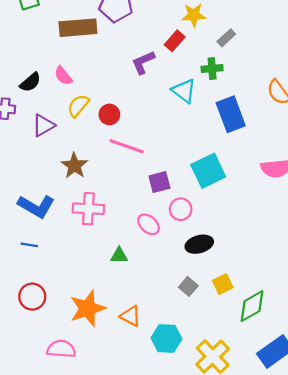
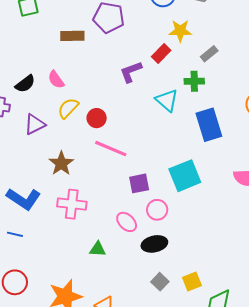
brown rectangle: (78, 28) -> (72, 36), size x0.7
black ellipse: (199, 244) -> (154, 244), moved

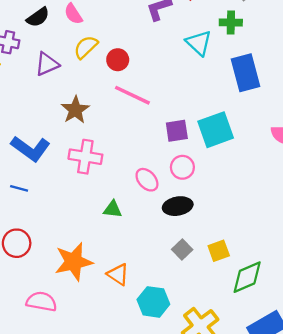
purple square: (139, 183) -> (177, 131), moved

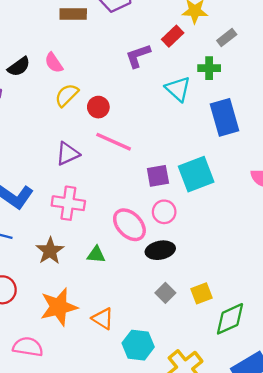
purple triangle: (47, 64) -> (68, 154), moved
brown star: (75, 110) -> (50, 251), moved
pink ellipse: (147, 180) -> (129, 225), size x1.4

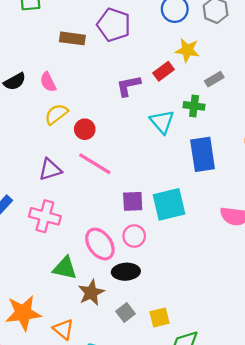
brown star: (50, 251) -> (91, 293), moved
green triangle: (96, 255) -> (65, 268), size x1.4

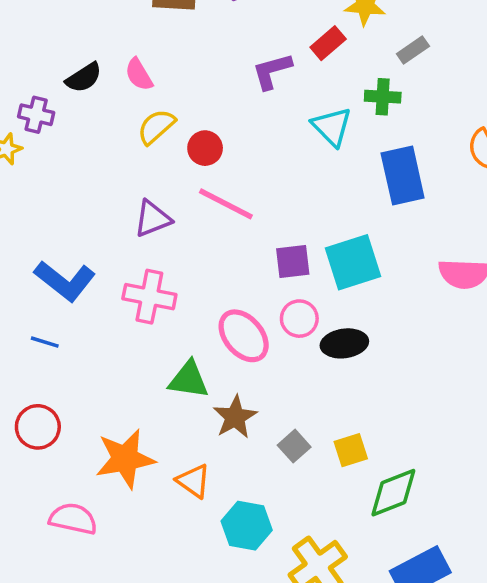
black ellipse: (126, 272) -> (344, 343), moved

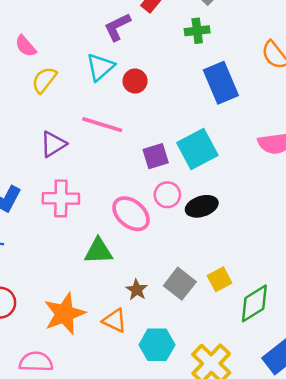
cyan triangle: (332, 127) -> (100, 67), moved, turned 44
red circle: (205, 148) -> (135, 81), moved
brown star: (235, 417) -> (137, 290), moved, size x0.7
gray square: (294, 446) -> (180, 284), size x1.4

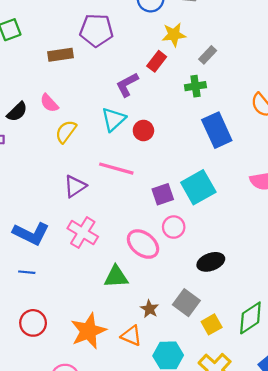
pink cross: (61, 198) -> (83, 233), turned 32
black ellipse: (202, 206) -> (211, 262), moved
yellow square: (220, 279) -> (212, 324), moved

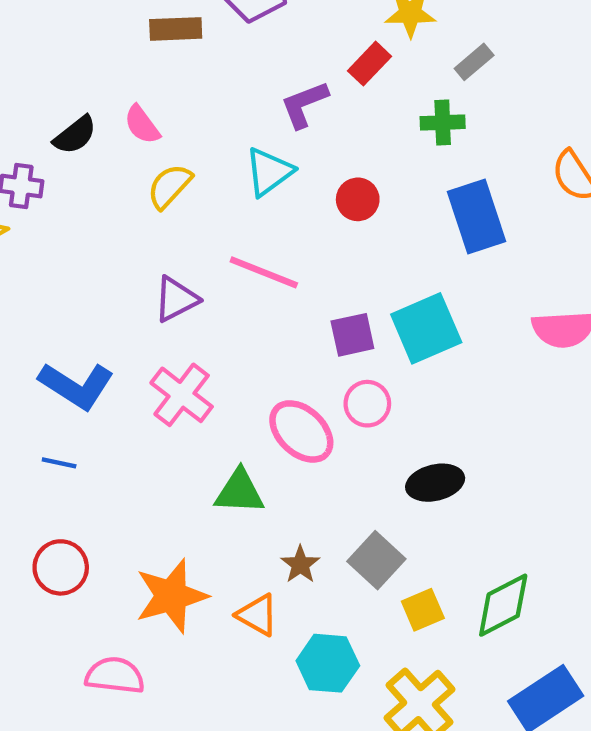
red circle: (143, 131) -> (358, 199), moved

